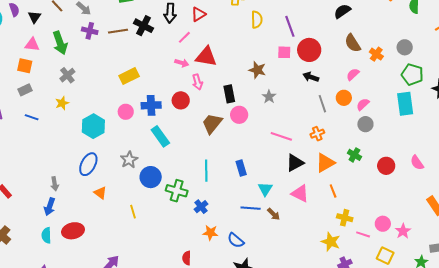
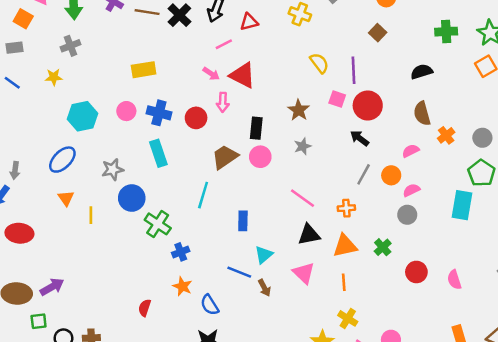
yellow semicircle: (257, 20) -> (319, 63), moved, turned -54
gray line: (322, 104) -> (364, 174), turned 30
cyan line: (206, 171) -> (203, 195), moved
yellow line: (133, 212) -> (91, 215), moved

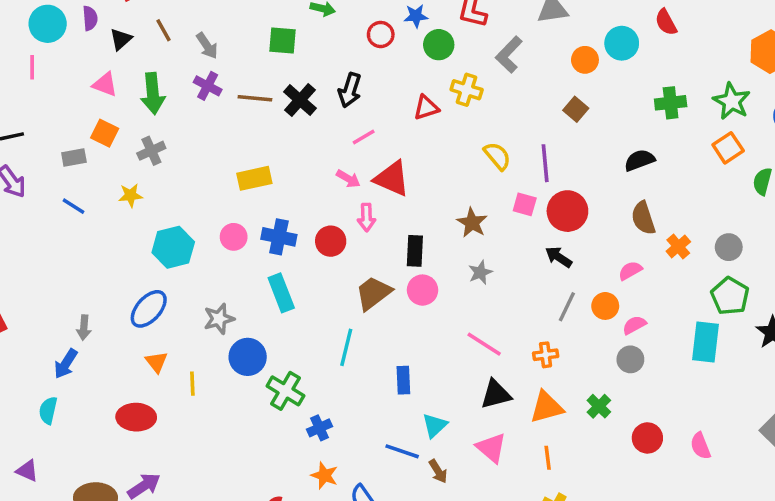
orange square: (23, 19) -> (105, 133), moved
red triangle: (249, 22) -> (426, 108), moved
red ellipse: (19, 233) -> (136, 417), moved

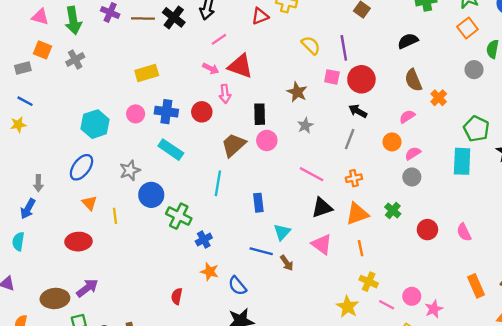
yellow star: (130, 195) -> (18, 125), moved
gray circle: (729, 247) -> (474, 70), moved
cyan rectangle: (281, 293) -> (171, 150), turned -30
gray line: (567, 307) -> (350, 139), moved

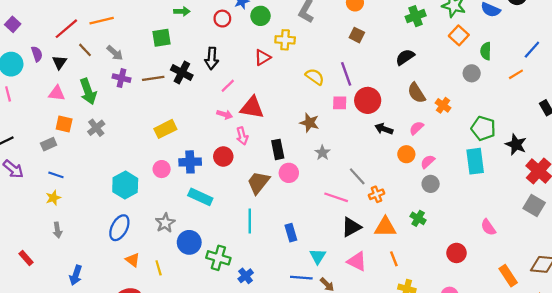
black arrow: (358, 111) -> (384, 129), moved
gray line: (350, 139) -> (357, 176), moved, turned -54
gray arrow: (38, 183) -> (57, 230), moved
orange triangle: (357, 214) -> (385, 227), turned 30
red circle: (427, 230) -> (457, 253), moved

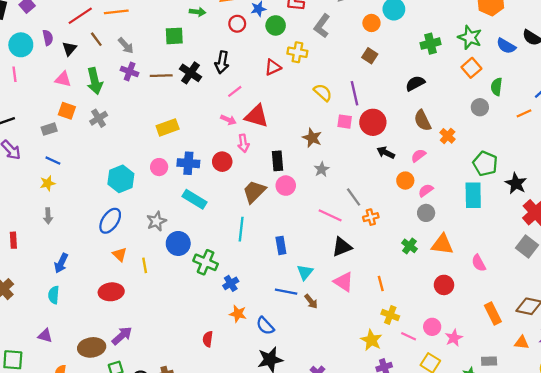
orange triangle: (385, 227) -> (442, 244), moved
red rectangle: (26, 258) -> (13, 240), turned 32

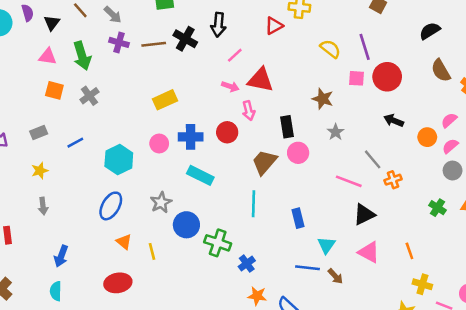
gray rectangle: (49, 129) -> (39, 132), moved
black arrow: (386, 153) -> (394, 121), moved
pink semicircle: (418, 155) -> (449, 120), moved
blue line: (53, 161) -> (75, 143), moved, turned -49

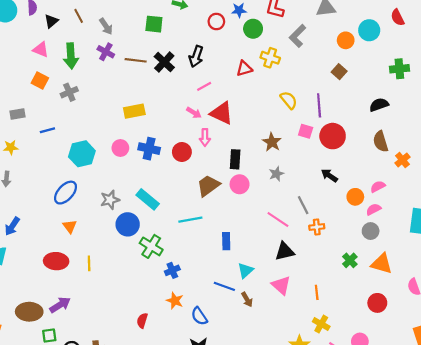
cyan rectangle: (200, 175) -> (148, 199), moved
cyan line: (254, 204) -> (190, 220), turned 65
yellow line: (152, 251) -> (89, 263), moved

